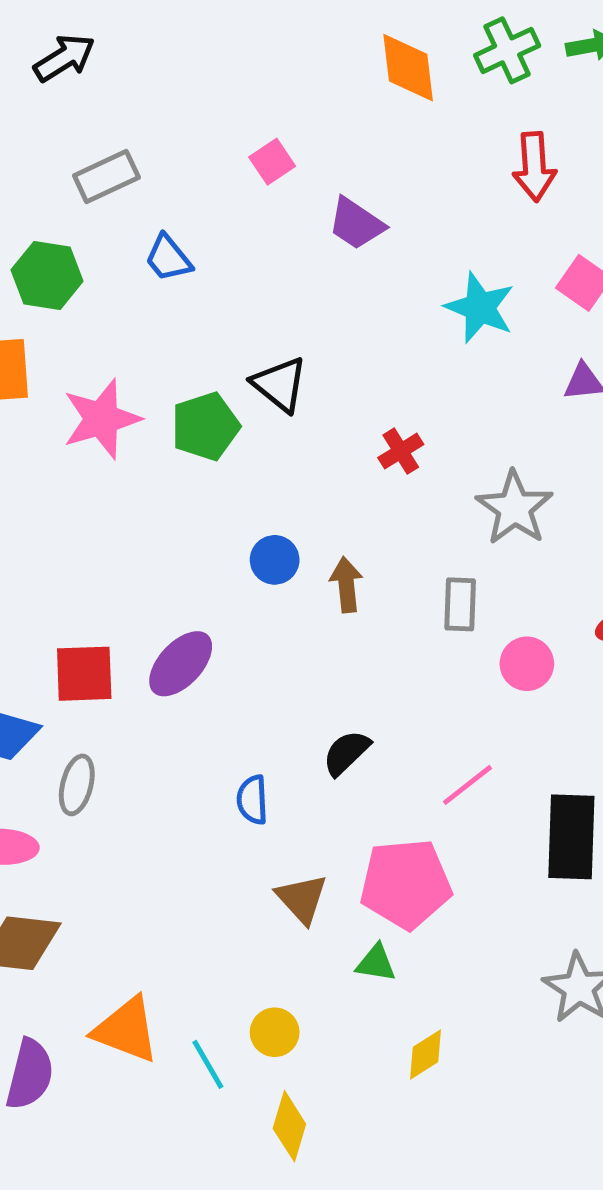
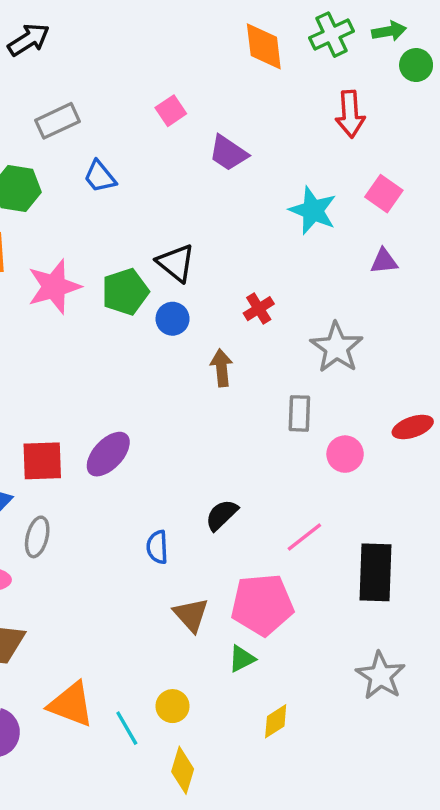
blue circle: (275, 560) -> (173, 319), moved
brown arrow: (346, 585) -> (222, 368), moved
green triangle: (376, 963) -> (242, 659), turned -36

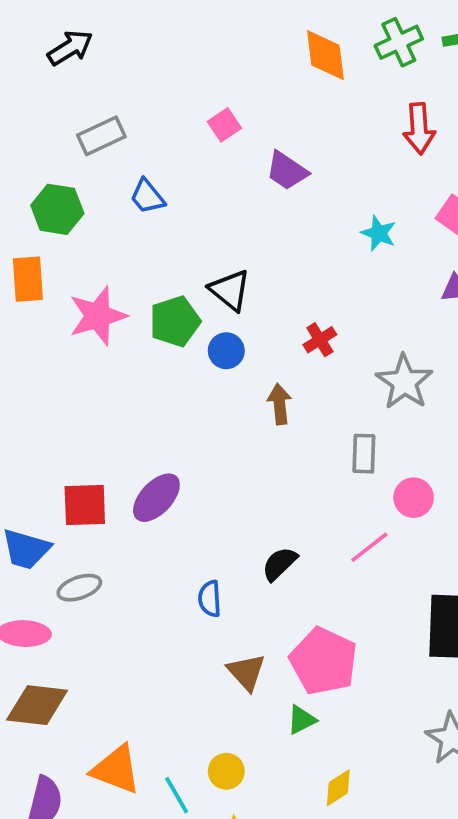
cyan star: (313, 210) -> (379, 233), size x0.7
gray ellipse: (37, 537) -> (79, 588), turned 57
pink line: (304, 537) -> (369, 547), moved
pink pentagon: (262, 605) -> (324, 661), turned 30

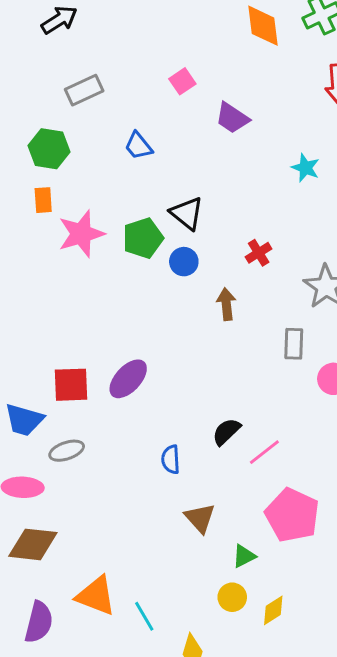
blue trapezoid: (147, 196) -> (138, 146), moved
orange rectangle: (28, 279) -> (43, 200), moved, size x0.7
pink line: (369, 547) -> (264, 452), moved
pink pentagon: (324, 661) -> (292, 515), moved
yellow circle: (226, 771) -> (232, 597), moved

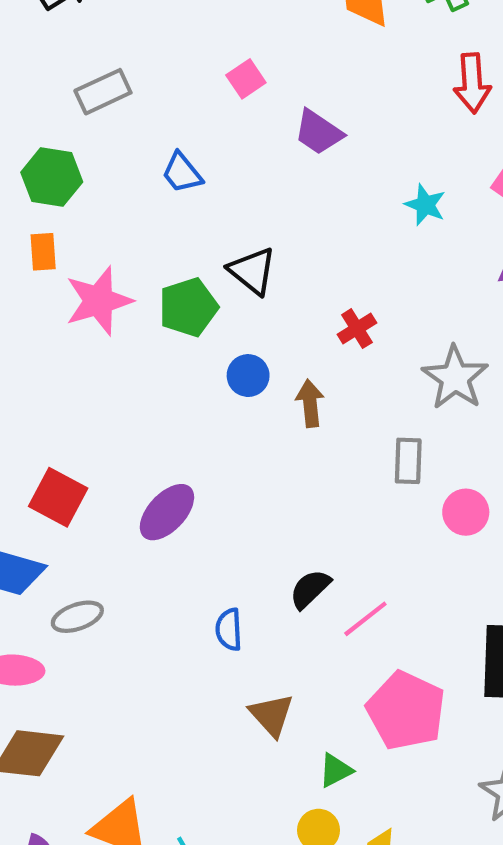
blue circle: (184, 262) -> (248, 376), moved
red square: (71, 385) -> (58, 497), moved, turned 30

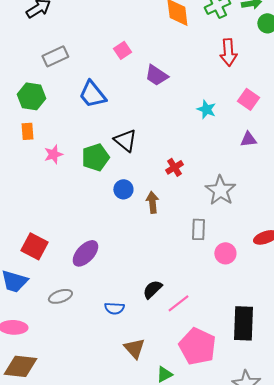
blue trapezoid: (182, 173) -> (92, 94), size x1.4
pink star: (99, 301) -> (53, 154), size x0.6
gray ellipse: (77, 617) -> (60, 296), moved
blue semicircle: (229, 630) -> (114, 308), turned -84

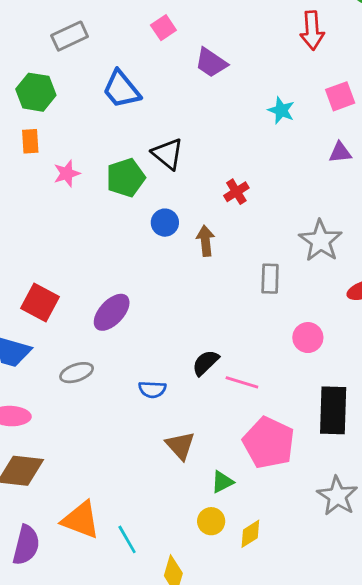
pink square: (248, 99) -> (340, 96), turned 35
gray star: (220, 190) -> (321, 241), moved
pink circle: (225, 253) -> (308, 338), moved
pink line: (178, 303) -> (242, 382), turned 55

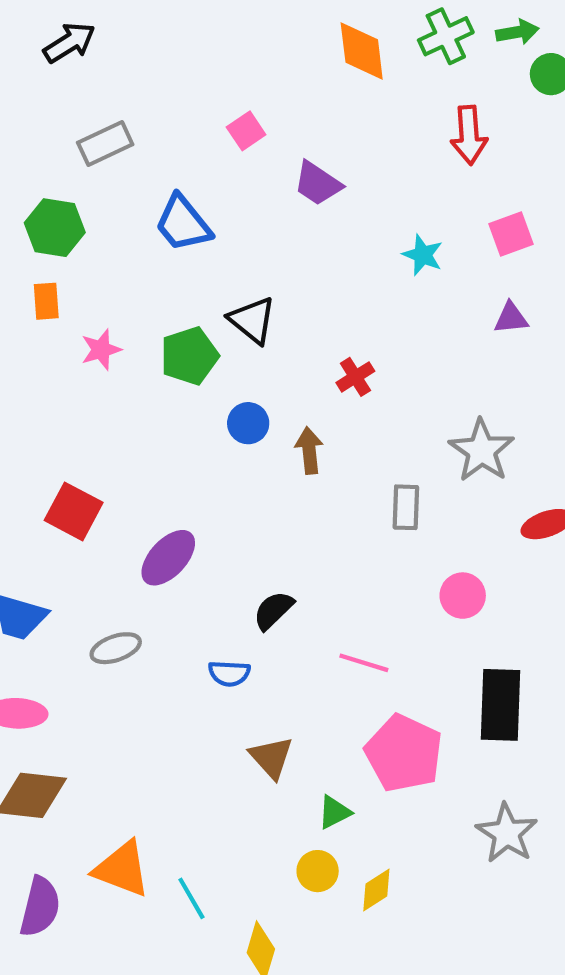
red square: (40, 302) -> (74, 511), moved
black semicircle: (206, 363) -> (273, 610), moved

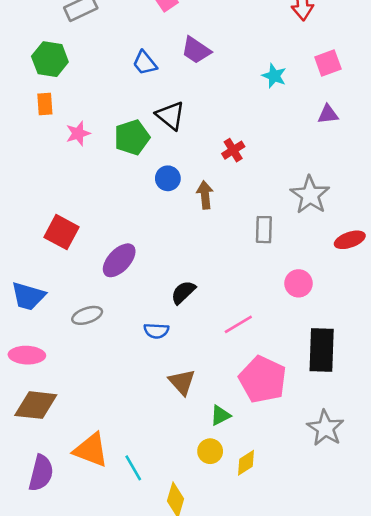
purple trapezoid: (318, 183) -> (196, 50), moved
blue trapezoid: (183, 223) -> (145, 63), moved, size x0.7
pink line: (364, 663) -> (238, 324), turned -48

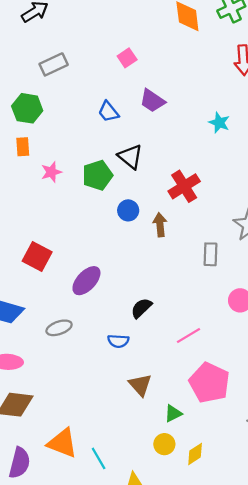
red cross: (233, 150) -> (184, 186), size x1.6

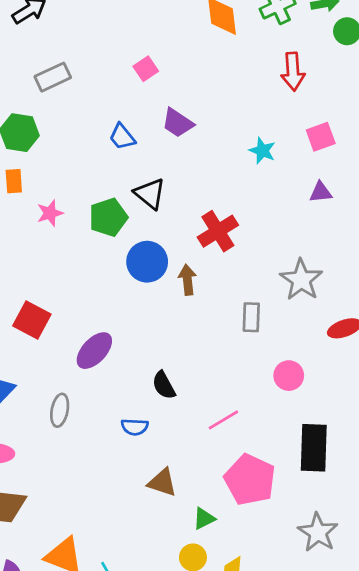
blue circle: (128, 210) -> (147, 262), size x1.5
black semicircle: (141, 308) -> (164, 385), turned -75
gray ellipse: (59, 328) -> (60, 410), turned -60
brown triangle: (140, 385) -> (162, 482), turned -30

